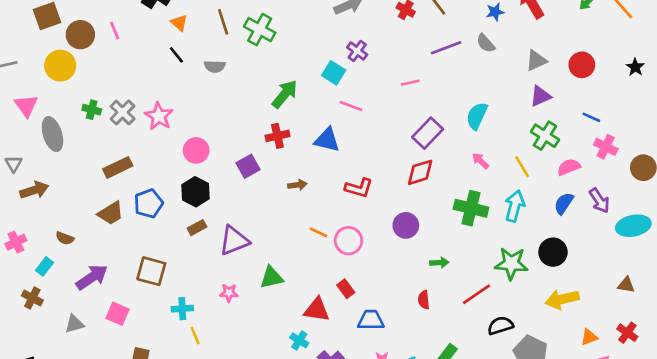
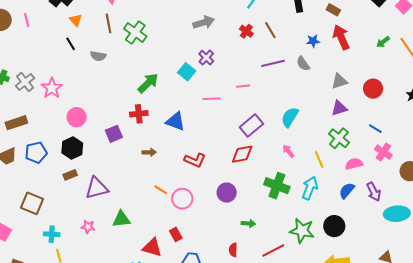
pink line: (351, 106) -> (211, 99), moved, turned -30

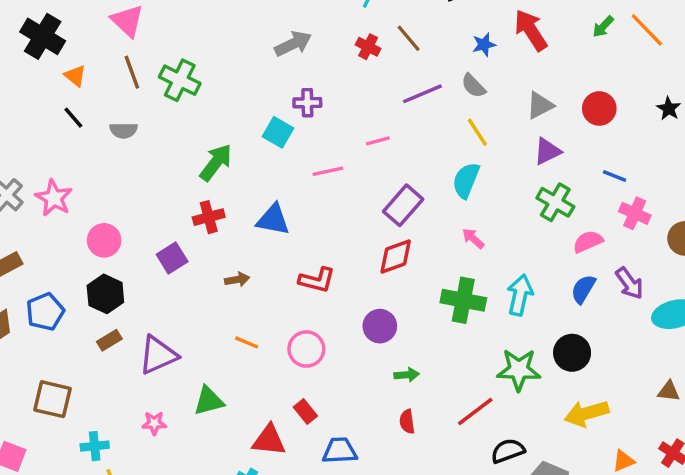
purple cross: (206, 58) -> (307, 103), turned -35
yellow line: (319, 159) -> (477, 132), moved
orange line: (161, 190) -> (247, 342), moved
green arrow: (248, 223) -> (407, 375), moved

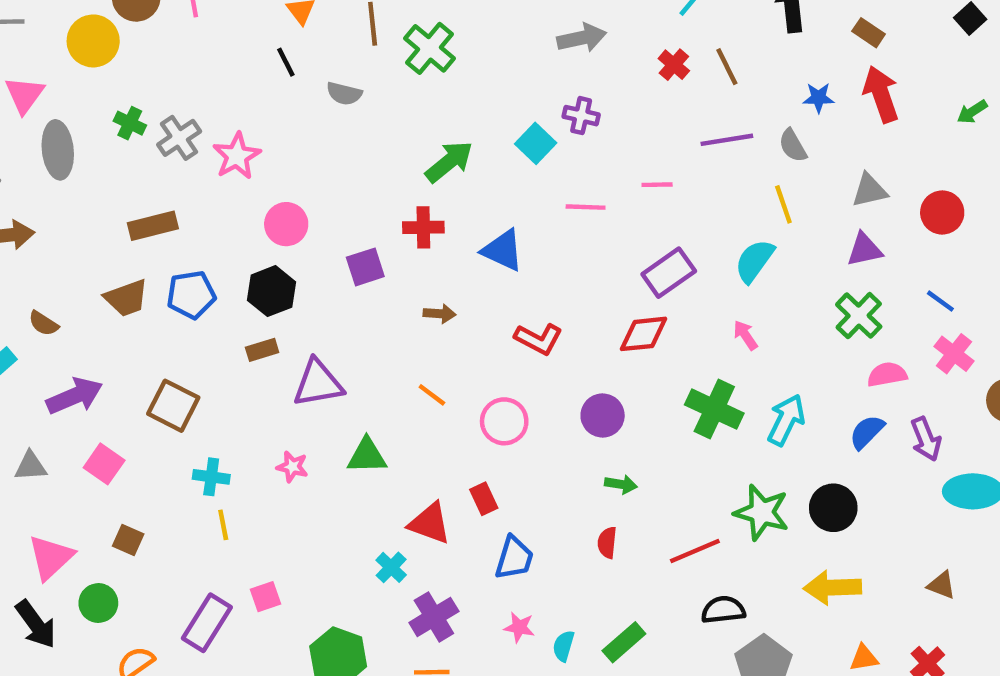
blue trapezoid: (340, 451) -> (514, 558), turned 96

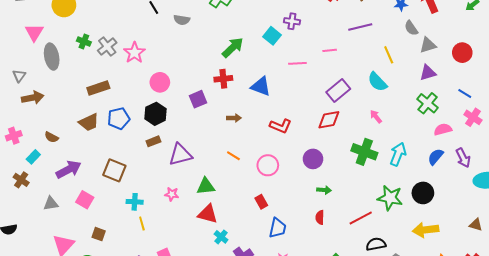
gray semicircle: (793, 146) -> (411, 28), moved
cyan semicircle: (754, 261) -> (377, 82), turned -75
red triangle: (430, 523) -> (208, 214), moved

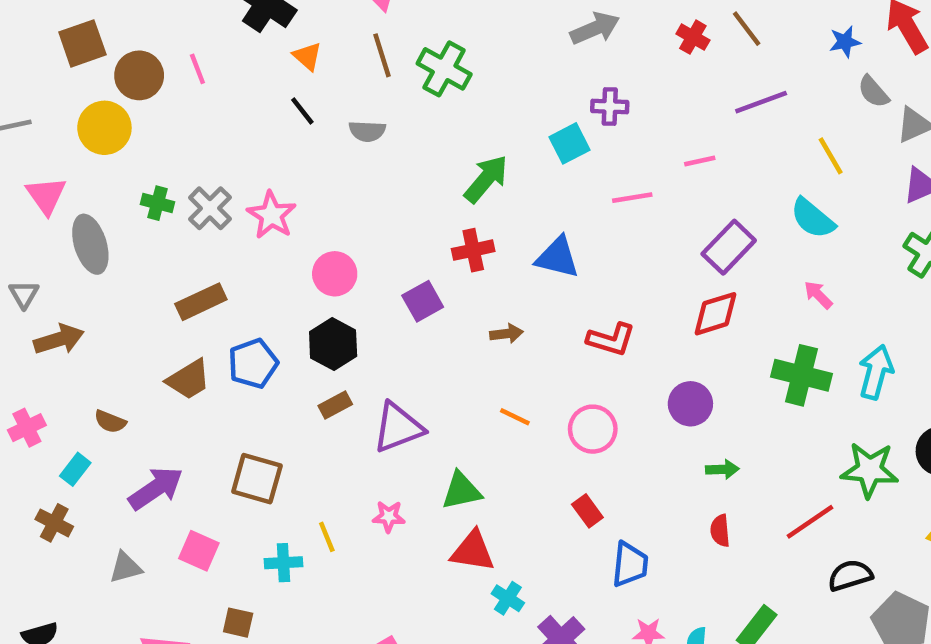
cyan square: (272, 36) -> (569, 143), turned 30
cyan cross: (135, 202) -> (283, 563), moved
yellow line: (142, 224) -> (327, 537), moved

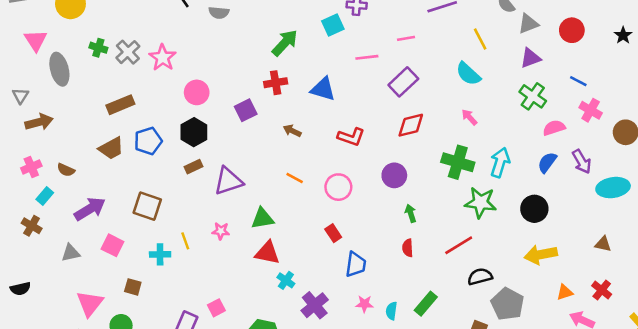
purple rectangle: (729, 247) -> (403, 82), moved
brown arrow: (507, 334) -> (292, 131), turned -150
pink cross: (27, 428) -> (31, 167), moved
green arrow: (722, 469) -> (411, 213), turned -108
green star: (870, 470) -> (481, 202), moved

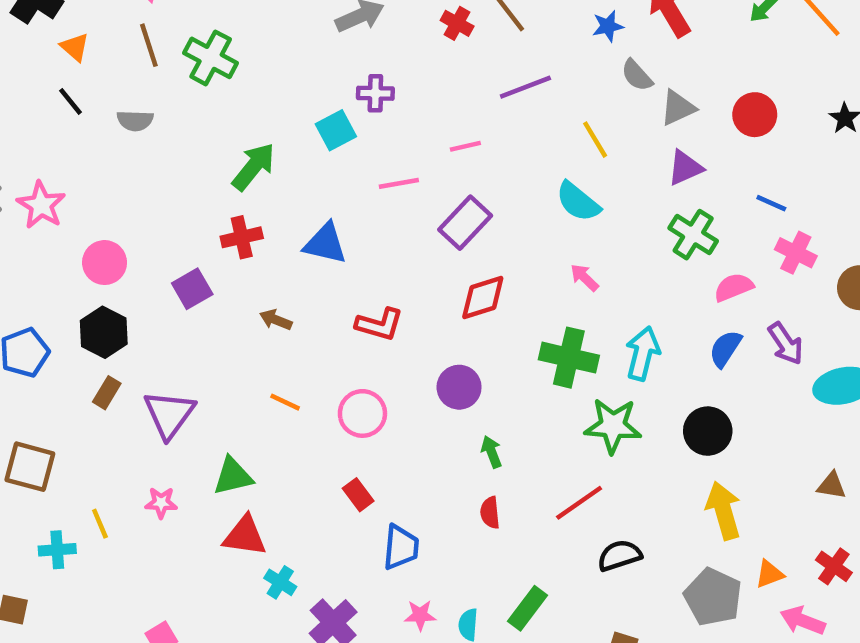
brown rectangle: (194, 167) -> (107, 393), turned -30
purple triangle: (228, 181) -> (169, 414), turned -32
yellow arrow: (541, 255) -> (724, 511), turned 88
gray pentagon: (507, 304) -> (713, 597), moved

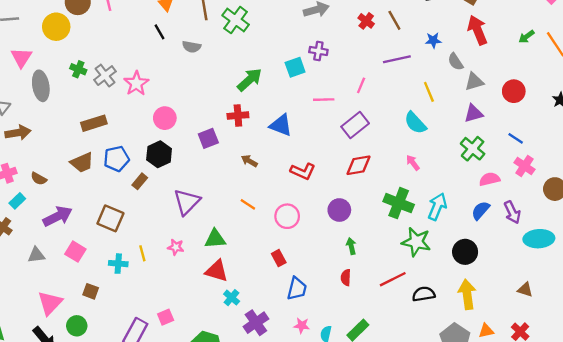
blue star: (608, 26) -> (433, 40), moved
pink line: (465, 146) -> (361, 85), turned -63
brown rectangle: (107, 393) -> (140, 181), moved
black semicircle: (620, 555) -> (424, 294), moved

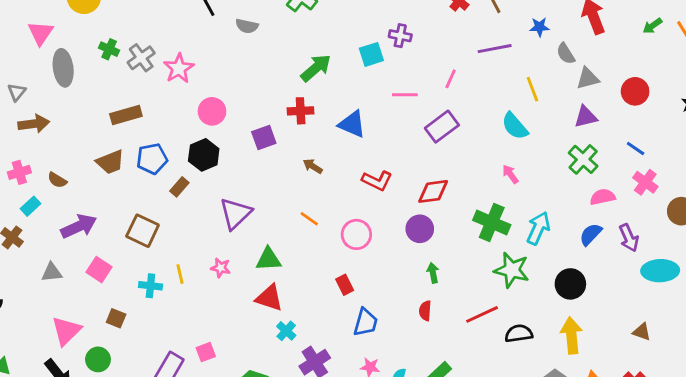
red diamond: (359, 165) -> (433, 191), moved

